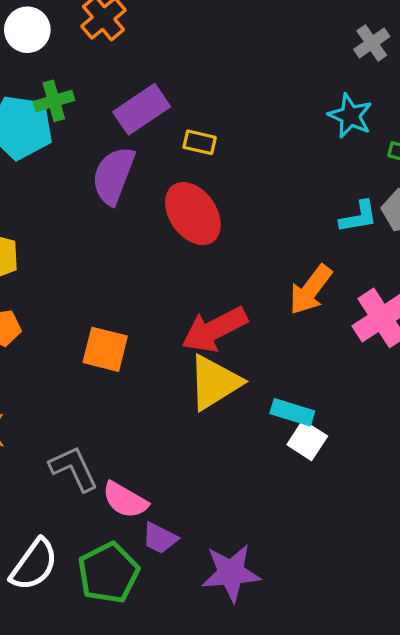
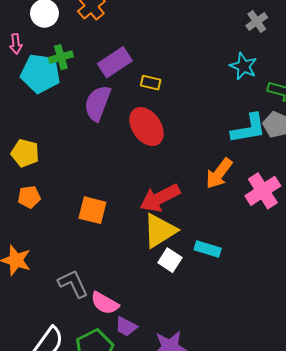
cyan L-shape: (359, 217) -> (249, 129), size x1.5
white square: (307, 440) -> (170, 260), moved

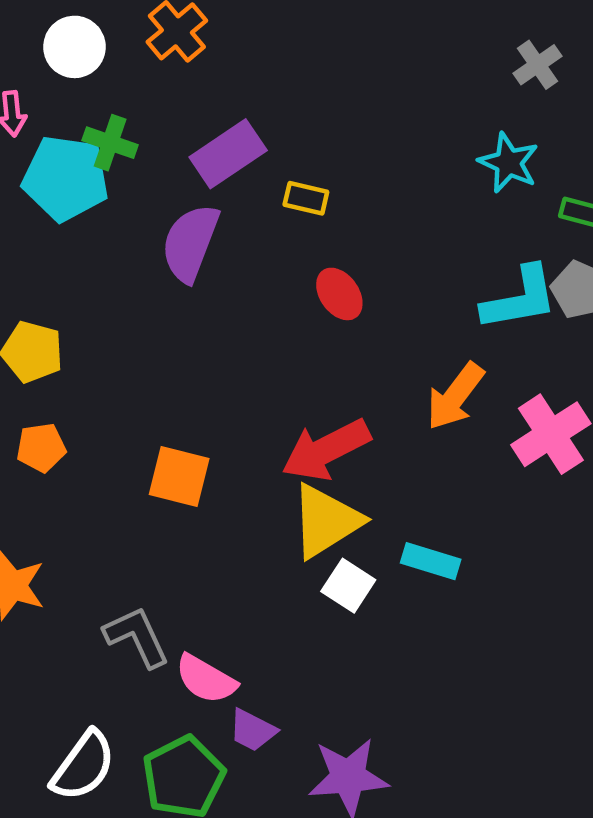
green cross: (61, 57) -> (110, 143), turned 35
red ellipse: (147, 127) -> (339, 294), moved, size x0.6

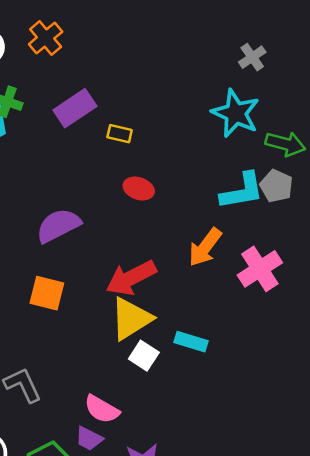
cyan star: (509, 163) -> (236, 113), size x1.4
purple semicircle: (190, 243) -> (58, 225), moved, turned 42
red ellipse: (339, 294) -> (139, 189), turned -36
pink semicircle: (206, 679) -> (102, 409), moved

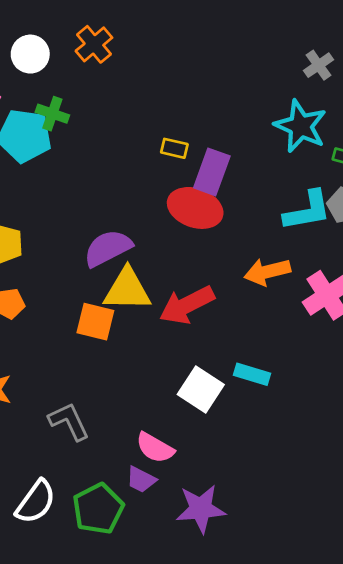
purple rectangle: (75, 108) -> (212, 172), moved, turned -36
red ellipse: (139, 189) -> (195, 208), size x1.6
orange arrow: (205, 247) -> (267, 272), turned 39
yellow triangle: (131, 319) -> (127, 290), moved, turned 33
white square: (144, 356) -> (201, 390), size x1.4

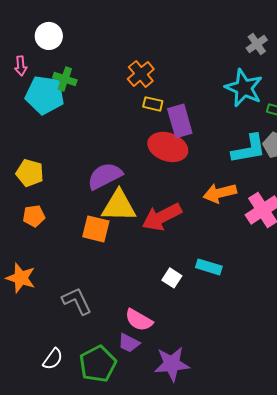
orange cross: (94, 44) -> (141, 74), moved
purple rectangle: (212, 172) -> (180, 121), turned -36
white square: (201, 390) -> (172, 278), size x0.6
white semicircle: (36, 502) -> (53, 359), size x0.7

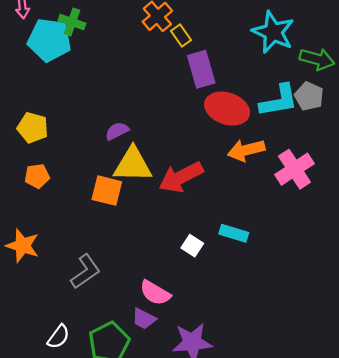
yellow rectangle: (153, 104) -> (181, 35), moved, turned 42
red ellipse: (168, 147) -> (227, 109), moved
purple semicircle: (105, 176) -> (117, 131), size x0.6
gray L-shape: (77, 301) -> (85, 271), turned 80

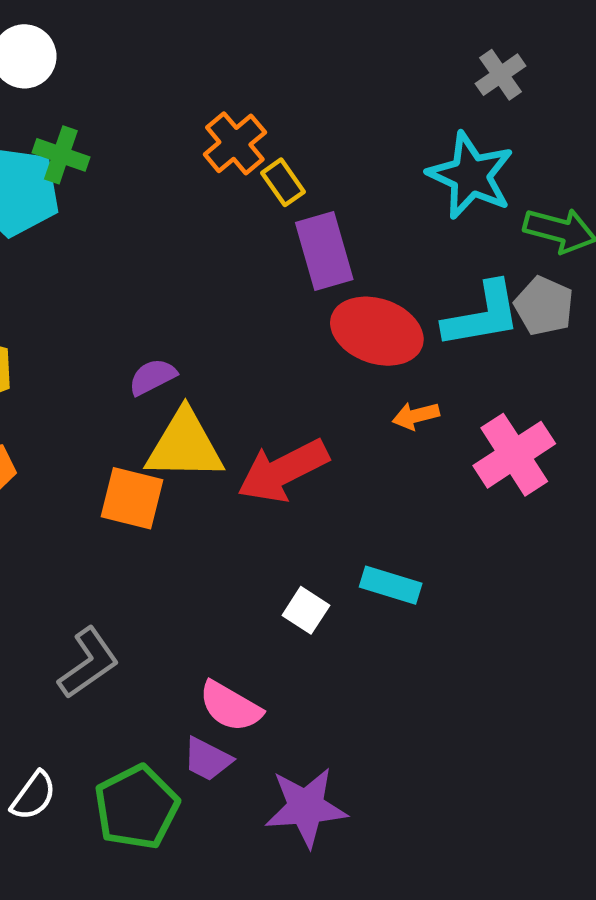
orange arrow: (246, 150) -> (416, 416), size x0.6

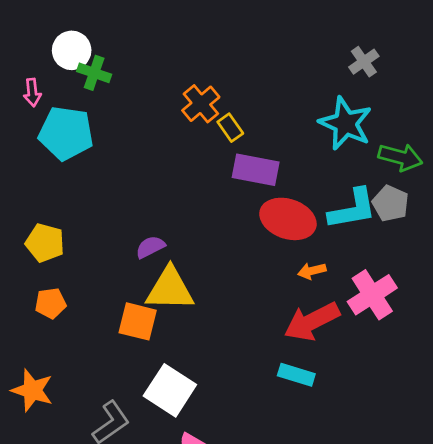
green cross: (61, 155) -> (94, 73), moved
purple rectangle: (324, 251) -> (256, 170), turned -63
red arrow: (283, 471) -> (312, 321), moved
white square: (306, 610) -> (170, 390), moved, size x1.8

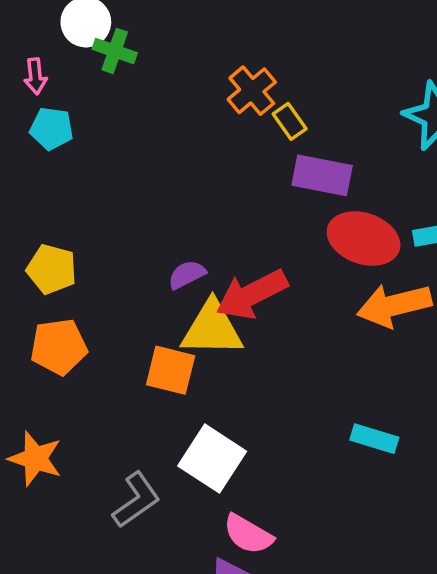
cyan pentagon: (66, 133) -> (52, 129), moved, size x0.6
orange arrow: (312, 271) -> (394, 305), size x2.0
orange pentagon: (51, 303) -> (59, 347), size x1.4
red arrow: (312, 321) -> (252, 294), moved

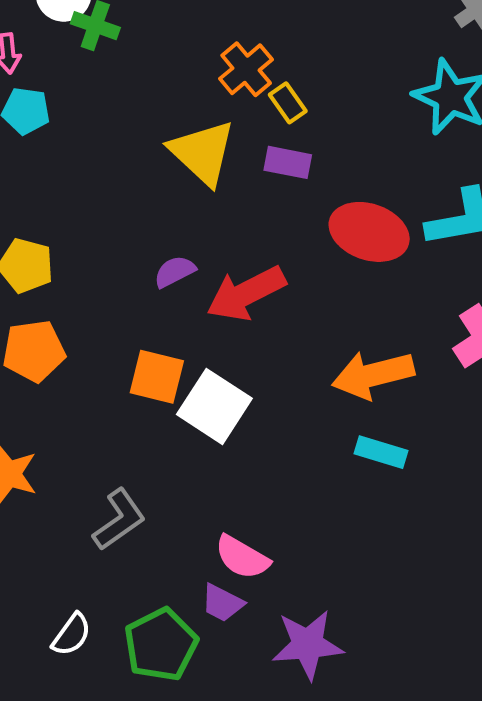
purple rectangle: (322, 175) -> (288, 162), moved, size x0.7
orange arrow: (394, 305) -> (373, 375), moved
yellow triangle: (212, 329) -> (202, 153), moved, turned 42
white square: (212, 459) -> (214, 406), moved

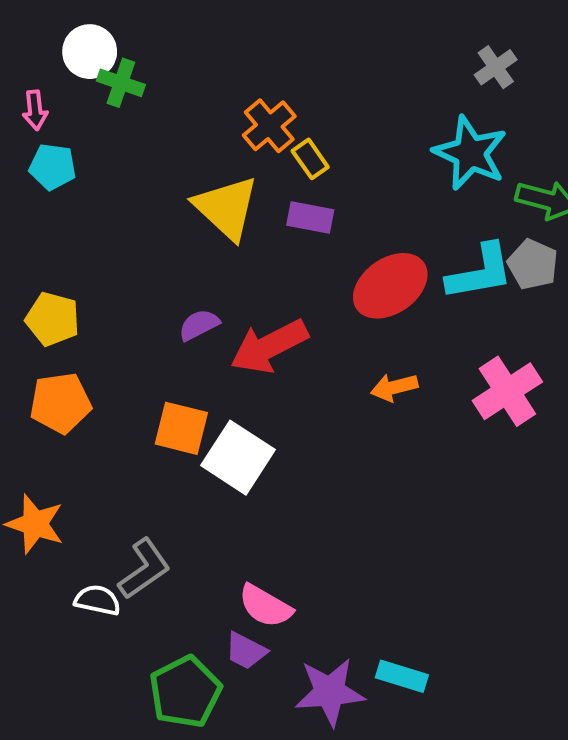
red ellipse: (369, 232) -> (390, 286), turned -54
orange arrow: (373, 375) -> (394, 387), moved, size x0.6
cyan rectangle: (381, 452) -> (402, 676), moved
white semicircle: (71, 635) -> (97, 600), moved, turned -114

